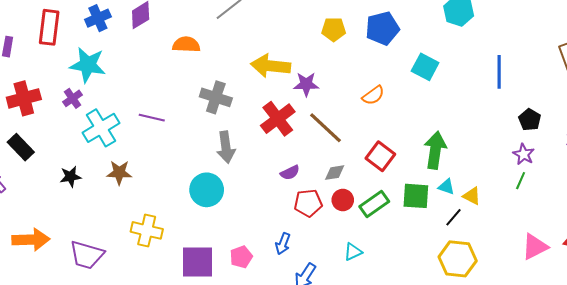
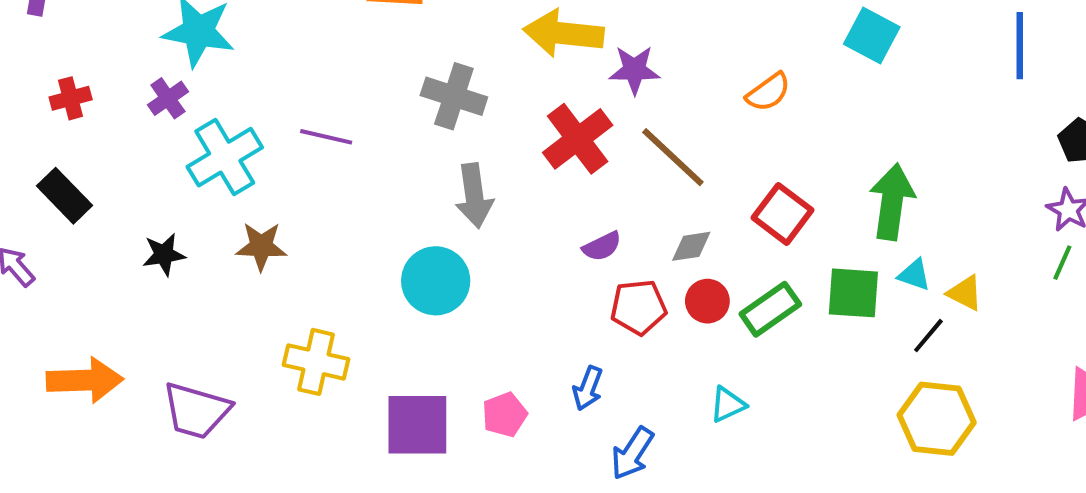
red cross: (24, 98) -> (71, 98), size x0.6

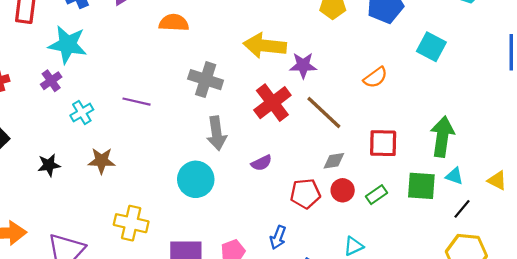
cyan cross: (225, 157) -> (82, 112), size x0.6
red square: (782, 214) -> (383, 143), turned -36
purple semicircle: (602, 246) -> (261, 163), moved
yellow triangle: (965, 293) -> (497, 180), moved
green rectangle: (770, 309) -> (377, 195), size x0.7

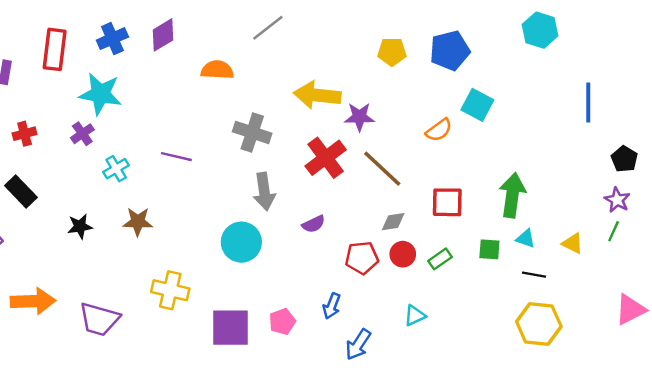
cyan square: (431, 47) -> (477, 105), moved
green square: (421, 186) -> (489, 249), size x0.7
black line: (462, 209) -> (534, 275), turned 60

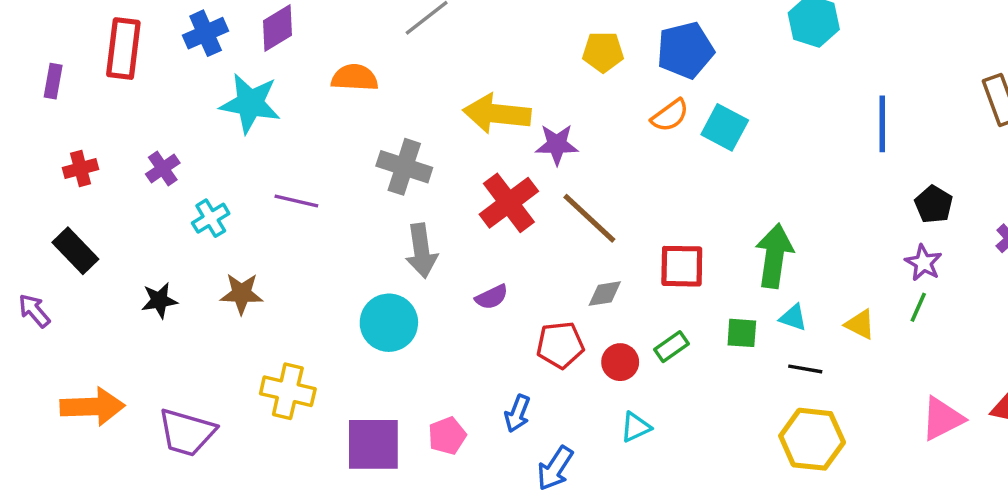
cyan star: (100, 94) -> (250, 103), moved
orange semicircle: (439, 130) -> (670, 115), moved
red circle: (403, 254) -> (620, 362), moved

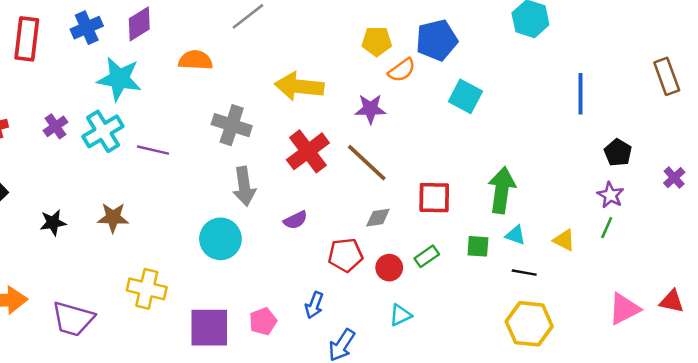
orange semicircle: (670, 115) -> (402, 70), moved
purple star: (557, 145) -> (370, 109), moved
cyan cross: (211, 218) -> (103, 131), moved, size x1.5

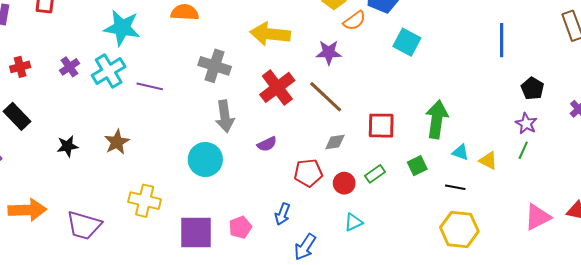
brown star: (113, 218) -> (117, 142), turned -30
cyan triangle: (515, 235) -> (460, 152), moved
green square: (478, 246) -> (417, 166), turned -30

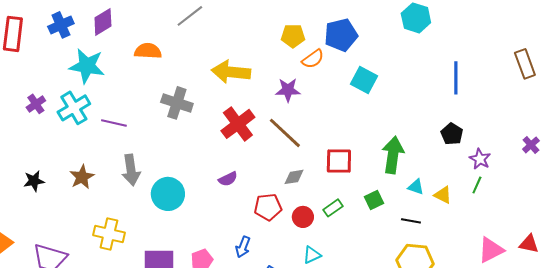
black pentagon: (532, 88) -> (452, 134), moved
gray arrow: (225, 116) -> (131, 170), moved

